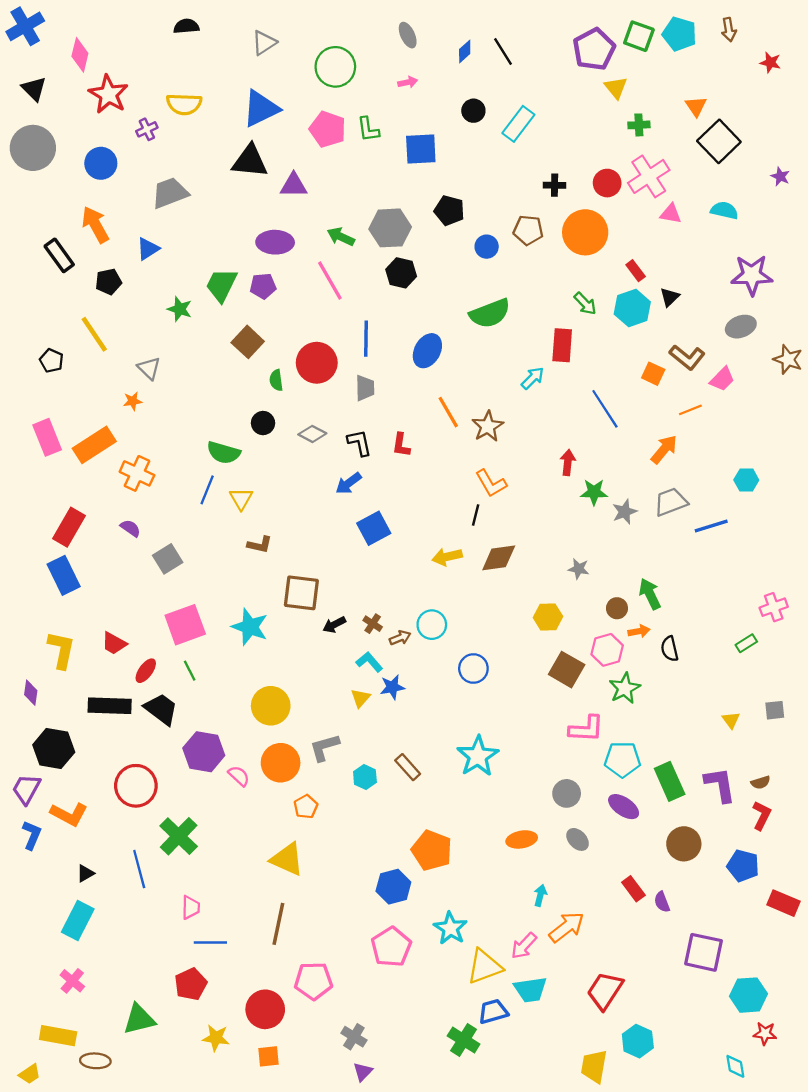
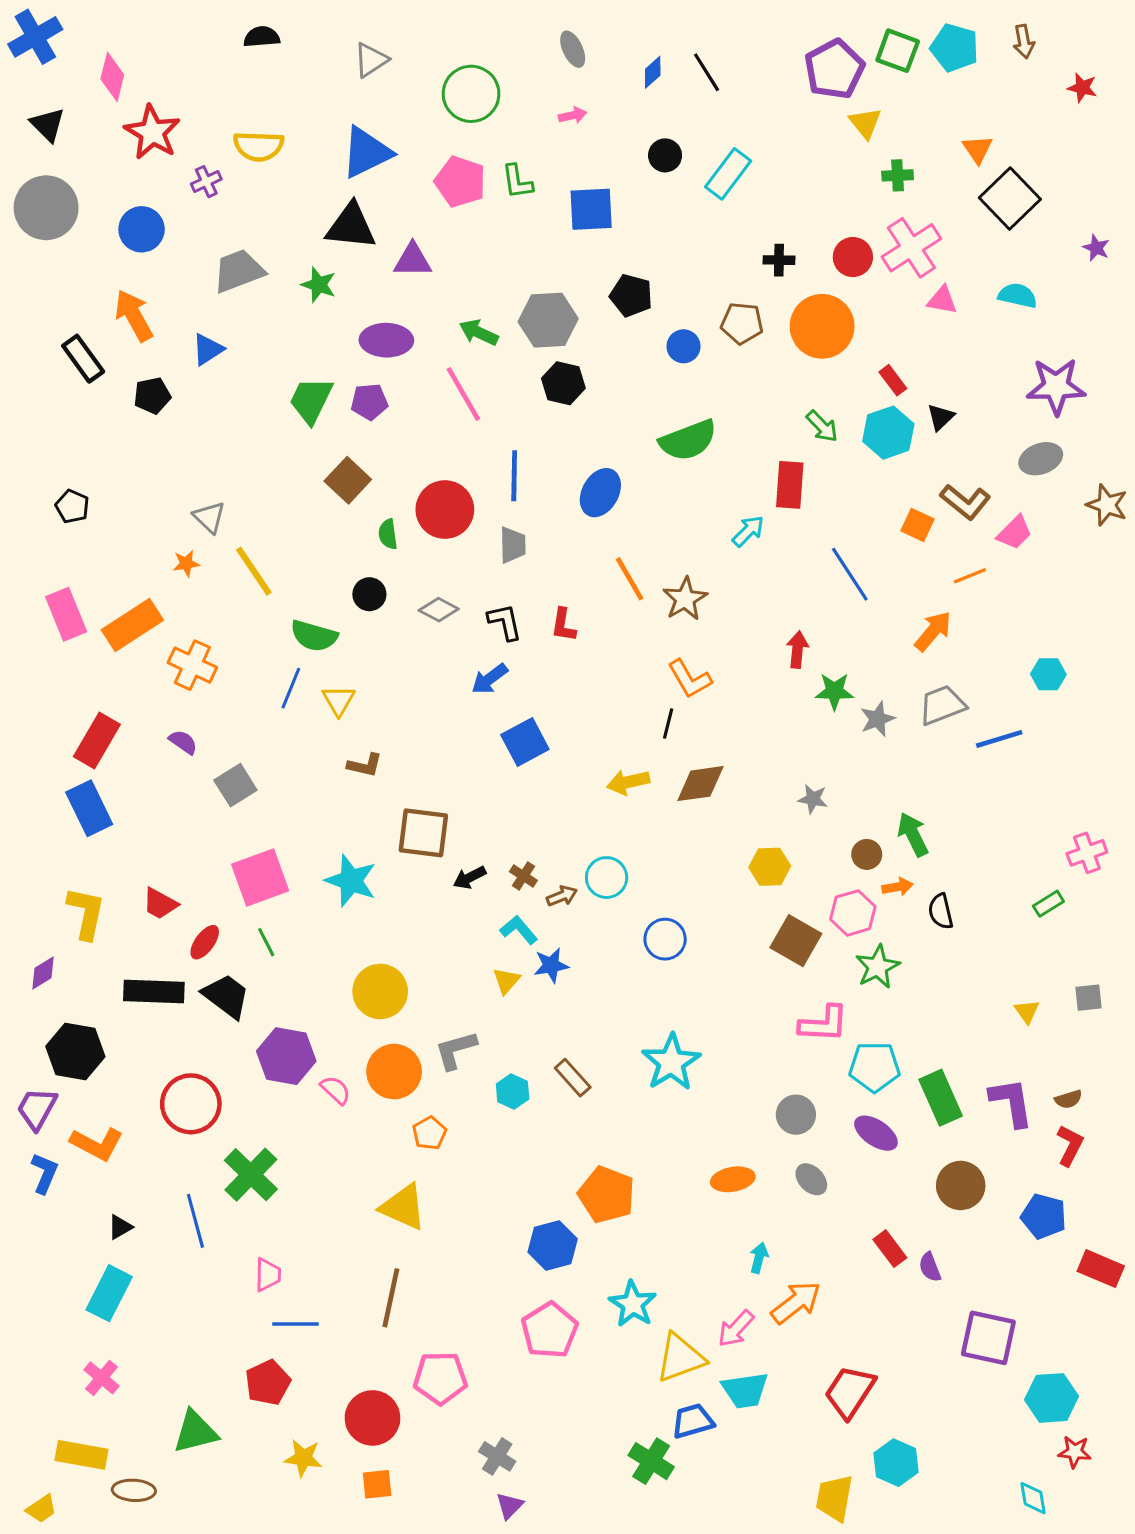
green star: (180, 309) -> (319, 285), moved
yellow line: (94, 334) -> (254, 571), moved
purple diamond: (31, 693) -> (43, 973), turned 50

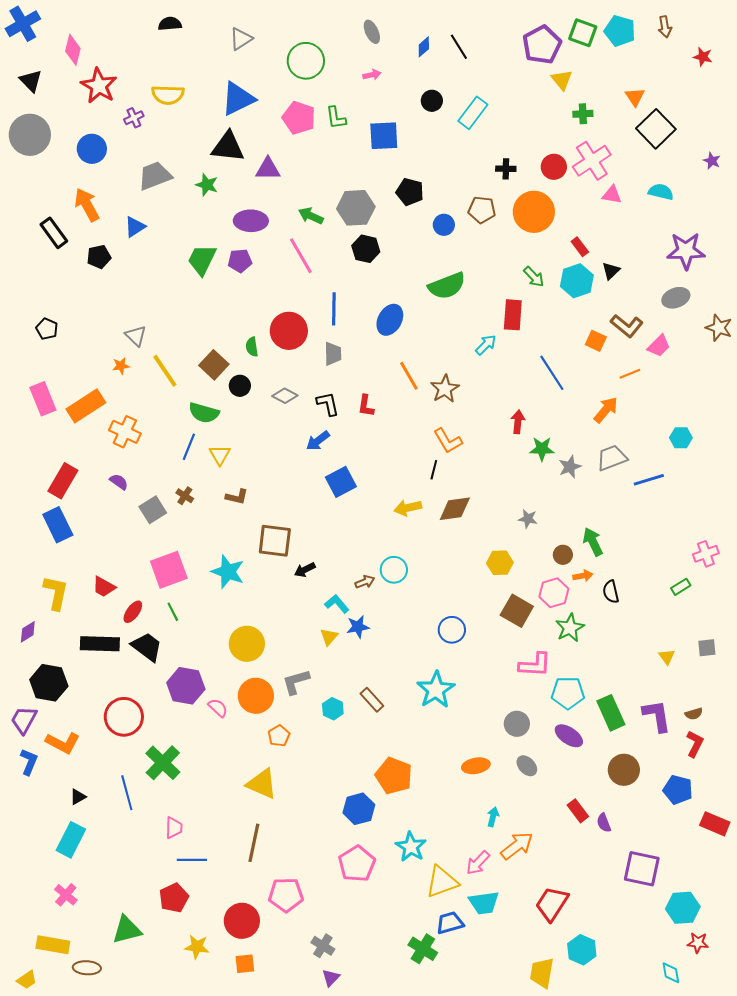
brown square: (348, 480) -> (214, 365), moved
brown cross: (523, 876) -> (185, 496), moved
blue circle: (665, 939) -> (452, 630), moved

